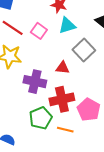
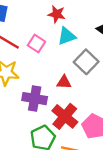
red cross: (62, 99) -> (65, 116), turned -35

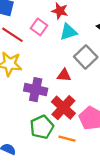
pink square: (36, 43) -> (39, 27), moved

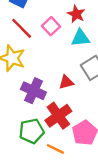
red triangle: (64, 75) -> (66, 82), turned -32

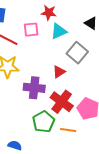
pink square: (51, 26) -> (31, 30), turned -35

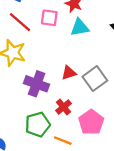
gray square: (77, 53) -> (95, 79), moved
red cross: (62, 102) -> (63, 107), size x0.6

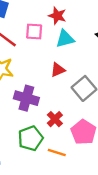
red triangle: (69, 73) -> (58, 70), moved

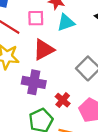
red triangle: (58, 70) -> (44, 50), moved, size x1.5

